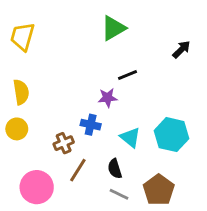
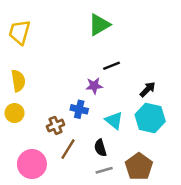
black arrow: (181, 49) -> (148, 89), moved
gray line: (119, 194) -> (104, 170), turned -42

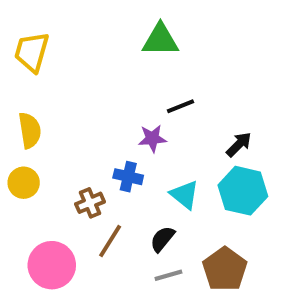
green triangle: (99, 25) -> (160, 40), turned 30
black semicircle: (100, 148) -> (162, 239), turned 56

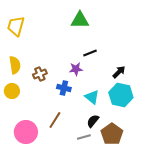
brown cross: (90, 203) -> (40, 74), moved
black semicircle: (162, 239) -> (93, 121), moved

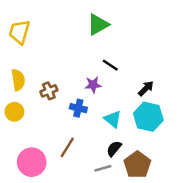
green triangle: (80, 20) -> (98, 25), turned -30
black line: (90, 53) -> (110, 65), turned 56

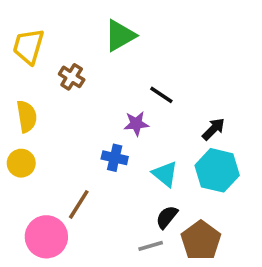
green triangle: (98, 25) -> (120, 36), moved
brown cross: (49, 91) -> (72, 77), moved, turned -35
brown line: (67, 147) -> (79, 204), moved

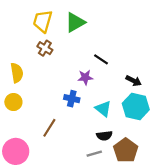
yellow trapezoid: (28, 46) -> (43, 21), moved
black arrow: (213, 129) -> (134, 81), turned 72
black semicircle: (167, 217) -> (104, 136), turned -136
pink circle: (46, 237) -> (16, 151), moved

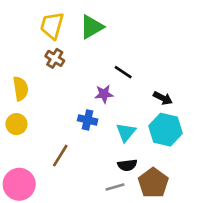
cyan triangle: (103, 109) -> (126, 132), turned 30

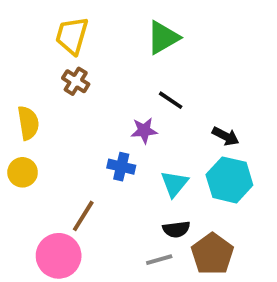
green triangle: (92, 27) -> (163, 38), moved
pink circle: (19, 184) -> (59, 256), moved

